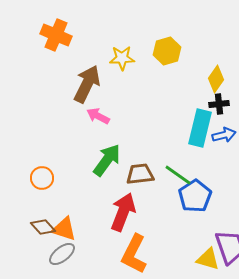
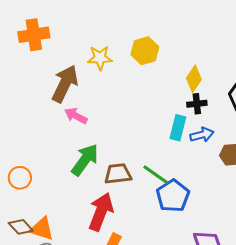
orange cross: (56, 35) -> (34, 35), turned -32
cyan rectangle: (200, 128) -> (178, 128), size x0.7

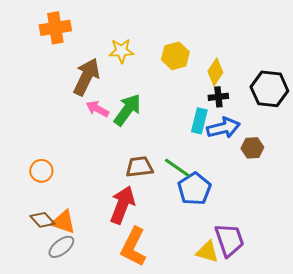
yellow hexagon: (145, 51) -> (175, 56), moved
blue arrow: (202, 135) -> (223, 128), size x1.4
green arrow: (85, 160) -> (127, 110), moved

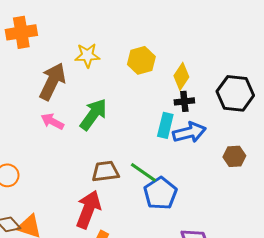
pink arrow: (97, 109) -> (52, 121), moved
brown hexagon: (252, 148) -> (234, 156), moved

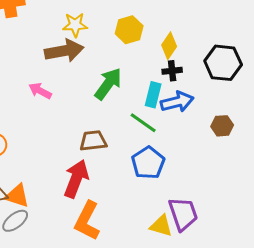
brown arrow: (52, 81) -> (64, 51), moved, turned 54
green arrow: (93, 114) -> (108, 84), moved
green line: (143, 172) -> (143, 123), moved

